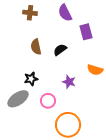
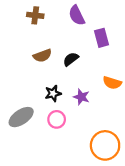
brown semicircle: (36, 47) -> (42, 56), turned -98
black star: (31, 79) -> (53, 93), moved
orange circle: (68, 125) -> (105, 145), moved

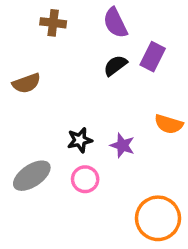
purple rectangle: (102, 38) -> (153, 57), turned 42
brown semicircle: (42, 56) -> (26, 83), moved
black semicircle: (71, 59) -> (115, 65), moved

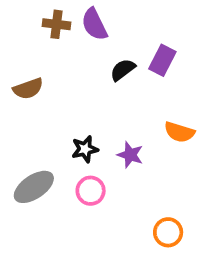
purple semicircle: (115, 23) -> (94, 24), moved
orange circle: (158, 218) -> (168, 232), size x0.6

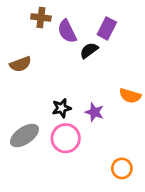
purple semicircle: (94, 24) -> (67, 31), moved
purple rectangle: (162, 60) -> (107, 28), moved
pink circle: (91, 191) -> (66, 138), size x1.4

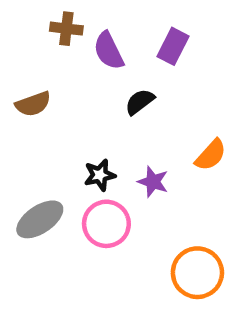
black semicircle: (89, 50) -> (140, 102), moved
orange semicircle: (130, 96) -> (211, 155), turned -65
orange circle: (122, 168) -> (197, 273), size x1.5

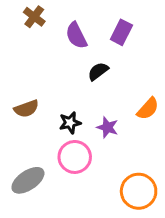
brown cross: (66, 29) -> (34, 17), moved, turned 30
brown semicircle: (33, 104) -> (26, 109), moved
gray ellipse: (40, 219) -> (28, 180), moved

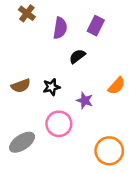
purple semicircle: (76, 35) -> (60, 28), turned -145
black star: (70, 123) -> (51, 87), moved

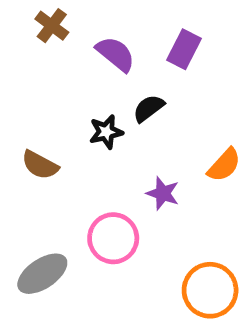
purple semicircle: (60, 28) -> (116, 54), turned -60
brown semicircle: (21, 86) -> (40, 165), turned 48
black star: (51, 87) -> (106, 132), moved

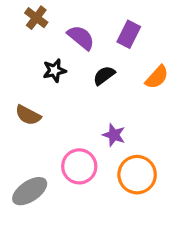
black star: (106, 132) -> (54, 71), moved
orange semicircle: (224, 165) -> (157, 77), moved
orange circle: (210, 290) -> (137, 175), moved

